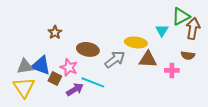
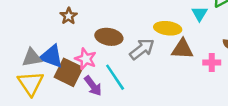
brown square: (55, 78) -> (69, 72), size x1.6
cyan line: (93, 82) -> (115, 77), turned 35
purple arrow: (75, 89) -> (93, 86), turned 84

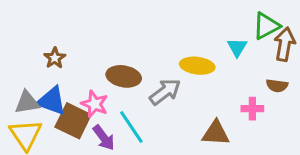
brown star: (69, 16) -> (55, 58), moved
brown triangle: (182, 49) -> (216, 133), moved

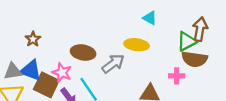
green triangle: (266, 26) -> (187, 41), moved
cyan triangle: (237, 47) -> (150, 18), moved, turned -32
brown semicircle: (277, 86) -> (194, 59), size x1.6

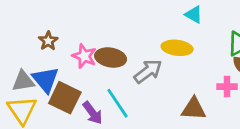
blue triangle: (31, 70) -> (45, 80), turned 30
pink star: (62, 73) -> (84, 56), moved

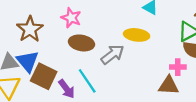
brown star: (48, 41) -> (30, 29), size x1.6
pink star: (84, 56) -> (71, 18), moved
brown triangle: (194, 109) -> (169, 85), moved

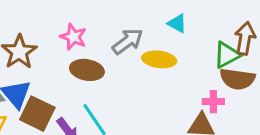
gray arrow: (112, 54) -> (128, 41), moved

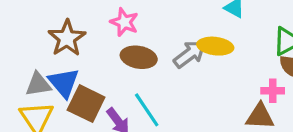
gray arrow: (128, 41) -> (190, 54), moved

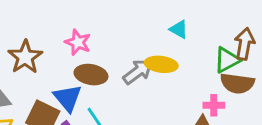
blue triangle: (64, 83) -> (68, 98), moved

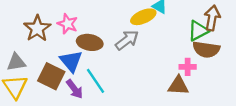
pink star: (78, 42) -> (68, 24), moved
yellow ellipse: (161, 64) -> (143, 17), moved, turned -30

